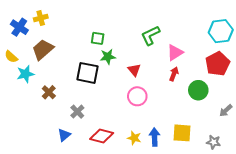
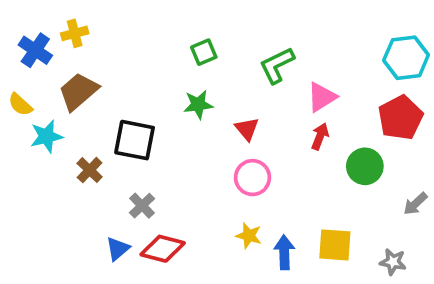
green square: (98, 38) -> (204, 52), moved, turned -32
black square: (87, 73) -> (135, 140), moved
red diamond: (102, 136) -> (163, 249), moved
yellow star: (134, 138) -> (249, 236), moved

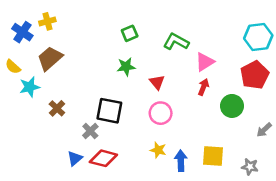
green L-shape: (277, 65) -> (176, 42), turned 55
black square: (135, 140) -> (109, 111), moved

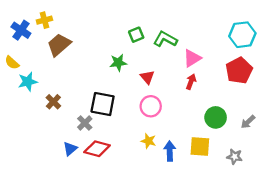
green square: (130, 33) -> (136, 35), moved
brown trapezoid: (50, 58) -> (59, 45), moved
green circle: (232, 106) -> (216, 117), moved

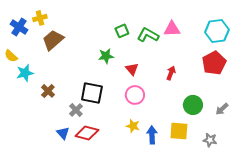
pink triangle: (192, 58) -> (172, 29), moved, turned 30
blue triangle: (70, 149) -> (63, 133), turned -32

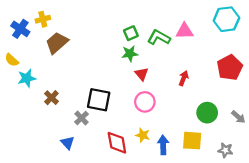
cyan hexagon: (217, 31) -> (226, 19), moved
green star: (106, 56) -> (130, 54), moved
gray arrow: (222, 109) -> (238, 117), turned -96
red diamond: (87, 133) -> (117, 143), moved, turned 65

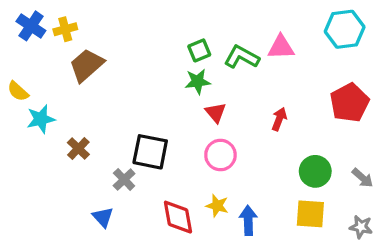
blue cross: (20, 29) -> (31, 26), moved
yellow square: (192, 141) -> (310, 214), moved
gray star: (225, 150) -> (361, 227), moved

